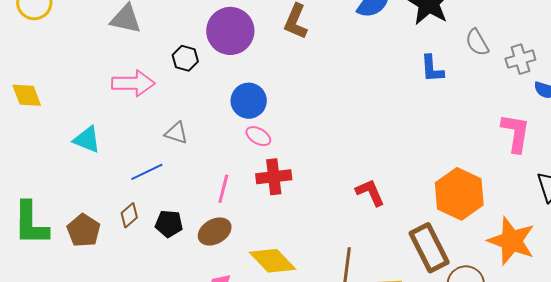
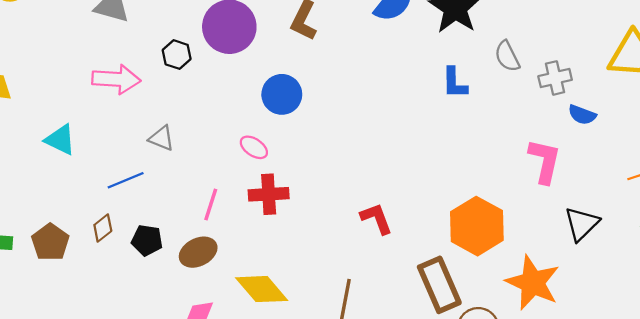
blue circle: (249, 101) -> (282, 94), moved

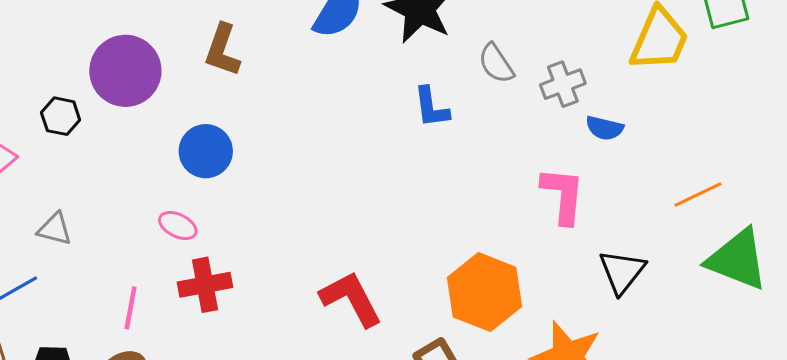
red L-shape: (376, 218) -> (351, 299), size x1.4

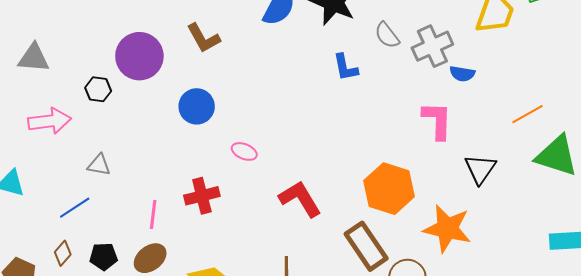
brown L-shape: (222, 50) -> (203, 38), turned -45
gray cross: (563, 84) -> (432, 46), size x1.4
pink ellipse: (178, 226) -> (244, 151), moved

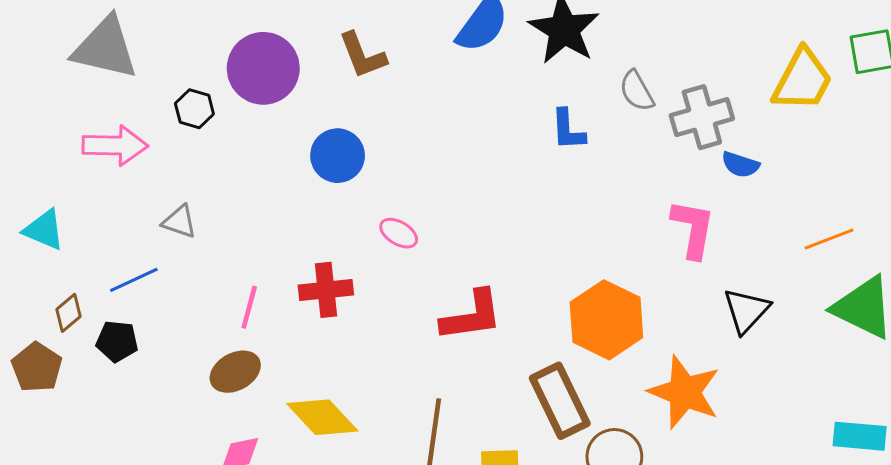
gray triangle: (34, 58) -> (105, 48), size x1.4
red L-shape: (300, 199) -> (472, 316), turned 105
brown diamond: (63, 253) -> (68, 313), moved
black pentagon: (103, 256) -> (117, 341), moved

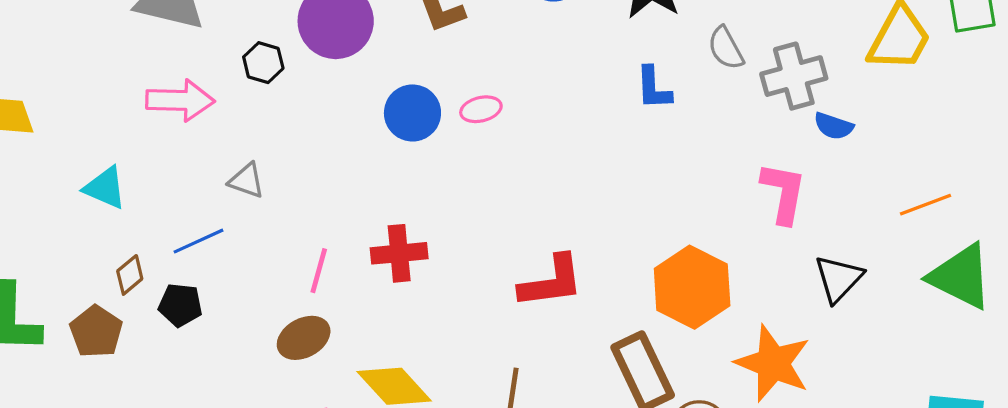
pink ellipse: (399, 233) -> (481, 109), moved, turned -45

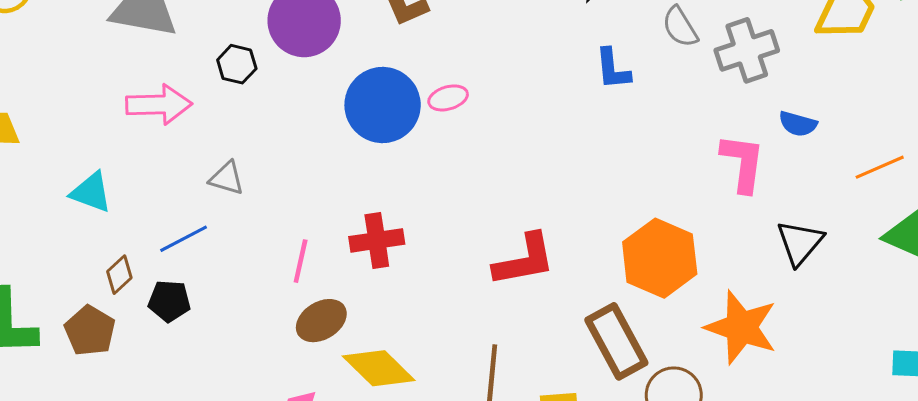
blue circle: (412, 113) -> (383, 105), size x1.4
blue semicircle: (834, 126) -> (798, 124), moved
brown ellipse: (304, 338) -> (321, 321), moved

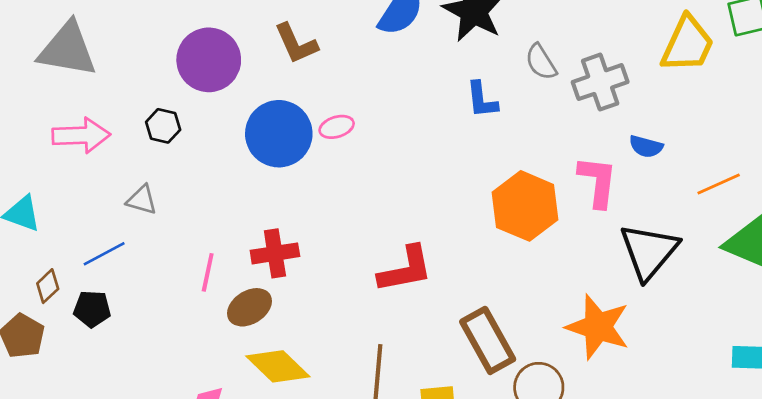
black hexagon: (237, 64) -> (163, 126), moved
black triangle: (800, 243) -> (649, 251), size x1.4
orange hexagon: (660, 258) -> (525, 206), moved
brown ellipse: (321, 321) -> (249, 307), moved

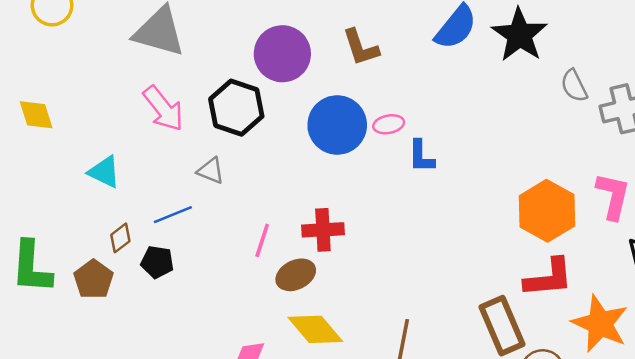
blue L-shape: (482, 100) -> (421, 156), moved
black hexagon: (163, 126) -> (236, 108), size x1.8
pink arrow: (81, 135) -> (163, 109), turned 48
red L-shape: (405, 269) -> (549, 278), moved

